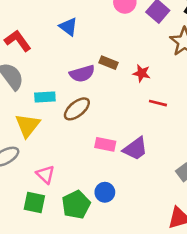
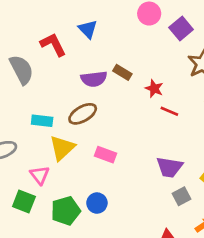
red L-shape: (18, 41) -> (53, 45), moved
cyan rectangle: (45, 97) -> (42, 121), moved
red line: (158, 103) -> (169, 111), moved
yellow triangle: (28, 125) -> (62, 148), moved
purple trapezoid: (135, 149) -> (170, 167), moved, turned 36

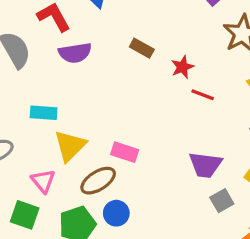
purple semicircle: (94, 79) -> (75, 53), moved
red star: (154, 89) -> (182, 67), turned 30
brown ellipse: (83, 114) -> (98, 181), moved

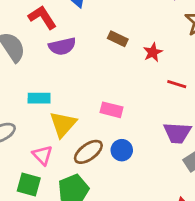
red line: (203, 95) -> (177, 84), moved
pink rectangle: (125, 152) -> (112, 110), moved
blue circle: (116, 213) -> (122, 150), moved

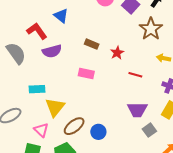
pink rectangle: (112, 110) -> (86, 73), moved
blue circle: (122, 150) -> (98, 132), moved

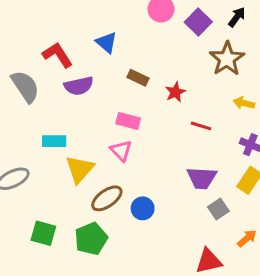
blue triangle: (61, 16) -> (106, 42), moved
pink triangle: (41, 130) -> (121, 151), moved

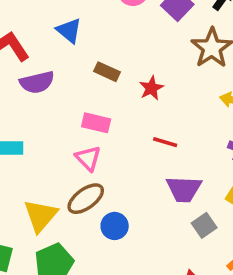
red line: (201, 126) -> (165, 142), moved
yellow triangle: (80, 169) -> (41, 216), moved
brown ellipse: (107, 198) -> (86, 199), moved

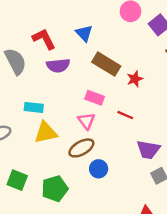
brown rectangle: (107, 72) -> (106, 64), size x1.6
red line: (165, 142) -> (125, 115), moved
yellow triangle: (41, 216) -> (46, 133), moved, turned 30

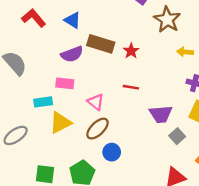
red L-shape: (44, 39) -> (34, 18), moved
purple semicircle: (58, 65) -> (72, 54), moved
pink rectangle: (95, 98) -> (65, 83), moved
blue circle: (99, 169) -> (112, 152), moved

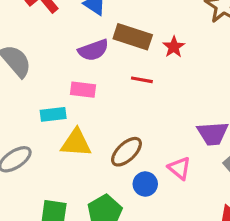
red line: (131, 87) -> (142, 80), moved
pink triangle: (96, 102) -> (180, 168), moved
yellow triangle: (60, 123) -> (76, 143), turned 30

